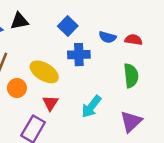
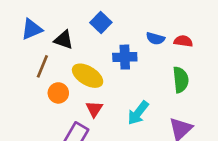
black triangle: (19, 21) -> (64, 40), moved, turned 30
blue square: (68, 26) -> (101, 23), moved

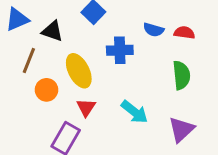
yellow ellipse: (88, 76) -> (79, 71), turned 32
cyan arrow: (138, 113) -> (134, 112), turned -90

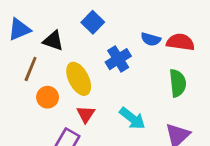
red semicircle: (184, 33) -> (180, 42), size x1.4
blue cross: (120, 50) -> (118, 59), turned -30

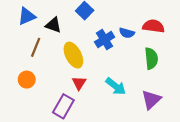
blue semicircle: (151, 39) -> (127, 33), moved
orange circle: (48, 97) -> (27, 80), moved

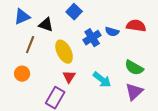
green semicircle: (151, 58) -> (134, 68), moved, turned 126

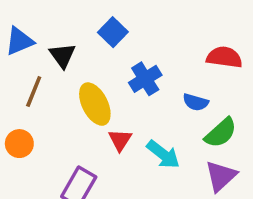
black triangle: (46, 25) -> (62, 55), turned 35
blue semicircle: (112, 32) -> (196, 102), moved
green semicircle: (134, 68) -> (221, 133), turned -72
red triangle: (69, 77) -> (120, 140), moved

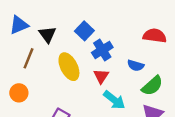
blue square: (113, 32) -> (84, 31), moved
red triangle: (120, 140) -> (101, 76), moved

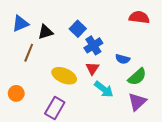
black triangle: (47, 35) -> (45, 32), turned 49
red semicircle: (155, 36) -> (139, 17), moved
yellow ellipse: (69, 67) -> (64, 76), moved, turned -40
orange circle: (19, 93) -> (16, 93), moved

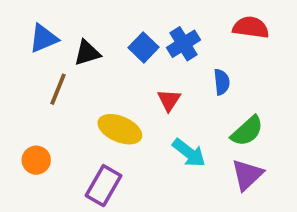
blue cross: (93, 45) -> (184, 44), moved
blue semicircle: (123, 59) -> (222, 82), moved, turned -112
red triangle: (92, 68) -> (169, 100), moved

